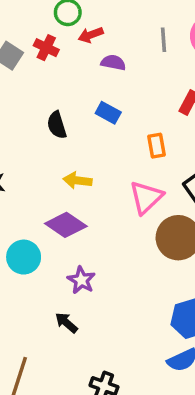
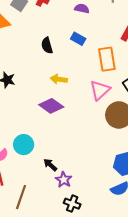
orange rectangle: (157, 146) -> (107, 59), size x1.6
cyan circle: (24, 257) -> (24, 145), moved
purple star: (81, 280) -> (64, 180), moved

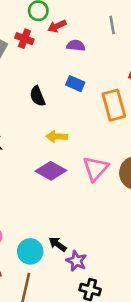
pink triangle: (100, 90) -> (95, 169), moved
cyan circle: (24, 145) -> (30, 251), moved

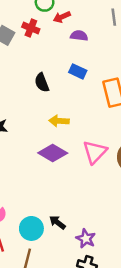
purple star: (76, 261) -> (86, 239), moved

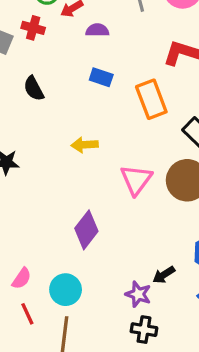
black semicircle: (42, 82) -> (34, 88), moved
purple diamond: (53, 153) -> (86, 230), moved, turned -76
black arrow: (57, 222) -> (164, 275), moved, turned -63

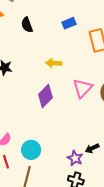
blue rectangle: (101, 77) -> (69, 23), turned -48
purple diamond: (86, 230) -> (45, 96), moved

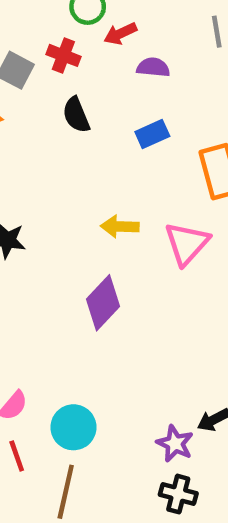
black semicircle: (27, 25) -> (76, 115), moved
pink triangle: (82, 88) -> (187, 243), moved

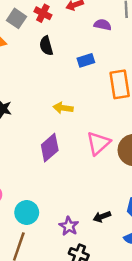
purple semicircle: (153, 67) -> (103, 25), moved
pink triangle: (187, 243) -> (98, 143), moved
purple star: (175, 444) -> (69, 226), moved

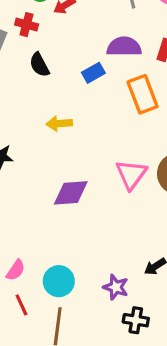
purple semicircle: (103, 25) -> (124, 47), moved, size x1.5
yellow arrow: (63, 108) -> (59, 124), moved
purple diamond: (50, 148) -> (71, 193), turned 48

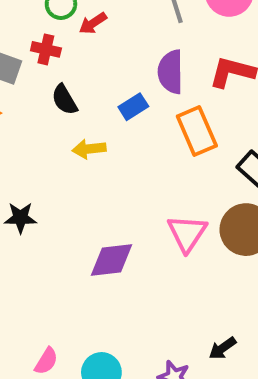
purple semicircle: (124, 47) -> (171, 72), turned -88
yellow arrow: (59, 124) -> (89, 149), moved

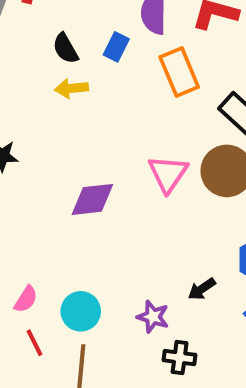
black semicircle: (64, 100) -> (65, 48), moved
blue rectangle: (133, 107) -> (116, 47), turned -32

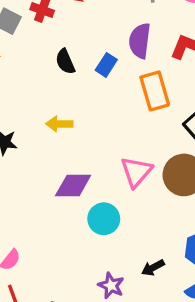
yellow arrow: (71, 88) -> (59, 124), moved
cyan circle: (81, 311) -> (104, 219), moved

